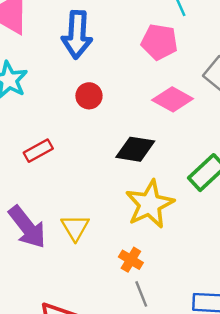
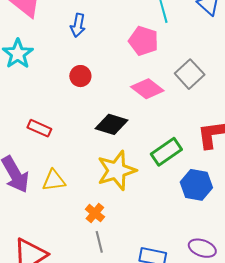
blue arrow: (77, 35) -> (78, 25), size x0.6
red rectangle: (38, 151) -> (39, 128), moved, turned 45
yellow triangle: (75, 227) -> (54, 180), turned 45

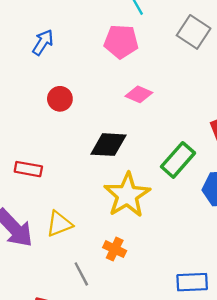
blue arrow: (78, 25) -> (43, 42), turned -145
gray square: (190, 74) -> (194, 32), moved
pink diamond: (147, 89) -> (139, 94), size x0.7
gray line: (99, 242) -> (81, 274), moved

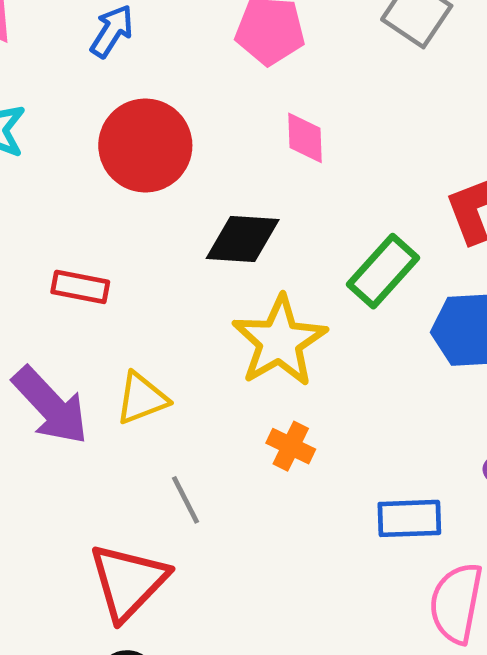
pink diamond: (139, 94) -> (305, 138), turned 64
red circle: (60, 99) -> (145, 145), size x1.8
orange cross: (115, 249) -> (291, 446), moved

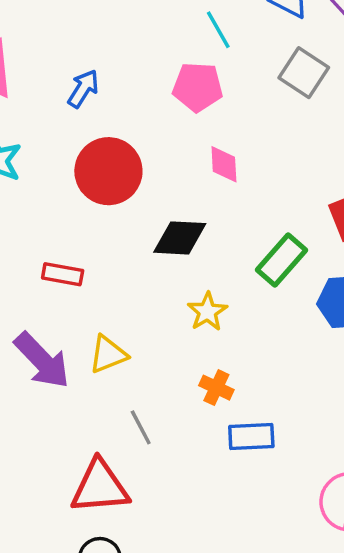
yellow star: (280, 341) -> (207, 312), size x0.6
blue rectangle: (409, 518) -> (251, 436), moved
red triangle: (128, 582) -> (100, 487), turned 42

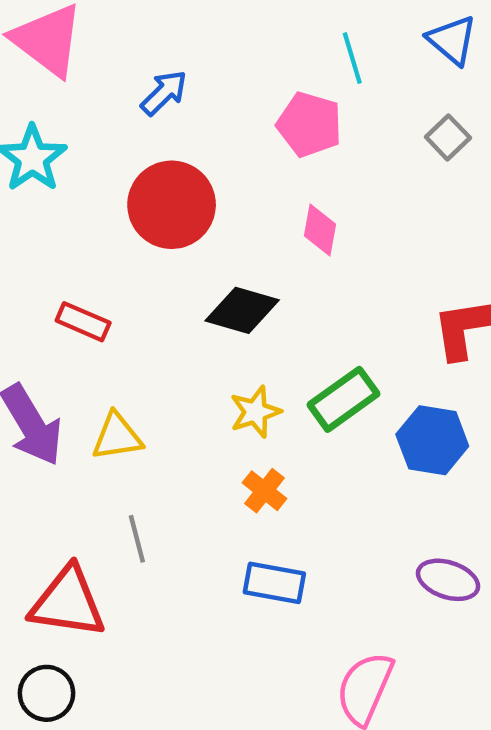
gray square: (304, 73) -> (448, 137), size x0.7
green rectangle: (282, 260) -> (343, 399), moved
orange cross: (216, 388) -> (264, 491), moved

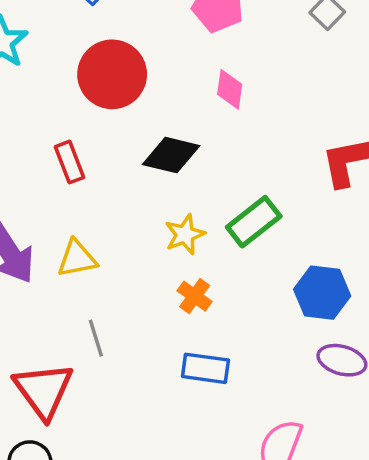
red rectangle: (83, 322) -> (70, 162), moved, turned 48
blue hexagon: (432, 440) -> (322, 293), moved
red triangle: (68, 602) -> (43, 390), turned 48

